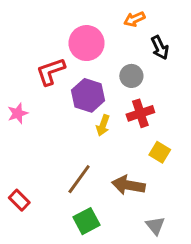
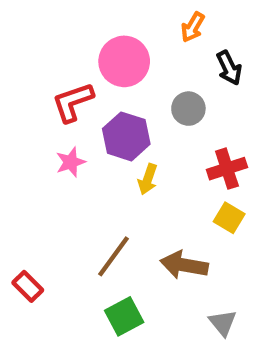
orange arrow: (134, 19) -> (193, 27), turned -36
pink star: (18, 113) -> (71, 162), moved
red cross: (140, 113) -> (227, 169), moved

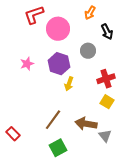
red L-shape: (73, 102) -> (34, 15), moved
pink star: (71, 162) -> (27, 64), moved
gray triangle: (223, 323) -> (105, 136), moved

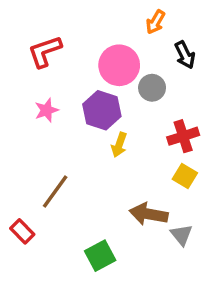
red L-shape: (34, 15) -> (45, 51), moved
pink circle: (58, 29) -> (119, 65), moved
brown line: (53, 120) -> (55, 192), moved

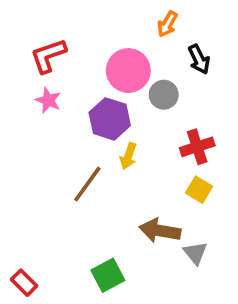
pink star: (46, 110) -> (48, 100), moved, turned -30
brown line: (55, 192) -> (87, 184), moved
red rectangle: (22, 231) -> (24, 283), moved

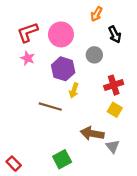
pink circle: (128, 71) -> (61, 34), moved
brown line: (87, 184) -> (50, 107), turned 70

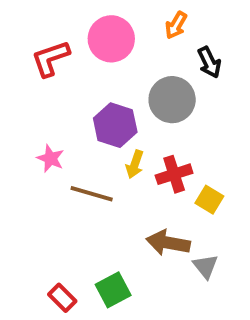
pink circle: (61, 34) -> (111, 39), moved
gray circle: (94, 55) -> (172, 100), size x1.5
pink star: (28, 58) -> (50, 158), moved
red cross: (114, 85) -> (174, 174), moved
red rectangle: (14, 164) -> (62, 298), moved

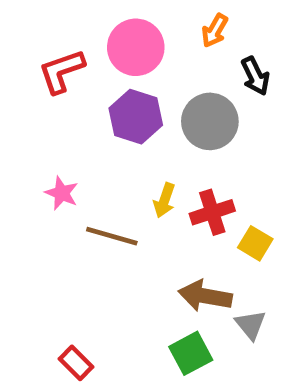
purple hexagon: (115, 125) -> (136, 117), moved
green square: (113, 290) -> (191, 353), moved

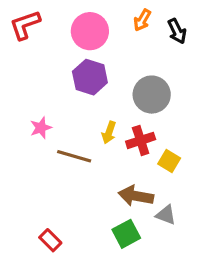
red L-shape: (62, 71) -> (25, 25), moved
black arrow: (255, 76) -> (177, 31), moved
gray circle: (210, 121) -> (152, 95), moved
pink star: (62, 193) -> (41, 128), turned 30
gray triangle: (251, 325) -> (166, 215), turned -30

